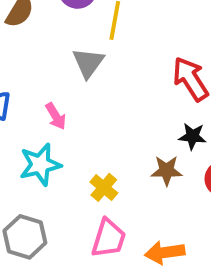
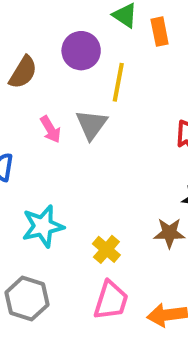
pink arrow: (56, 116) -> (51, 129), moved

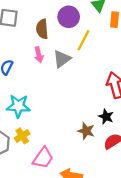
brown semicircle: (23, 72) -> (42, 29), moved, turned 126
yellow cross: (106, 249) -> (22, 136), moved

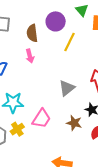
gray triangle: (62, 59) -> (67, 88), moved
pink trapezoid: (43, 158) -> (41, 119), moved

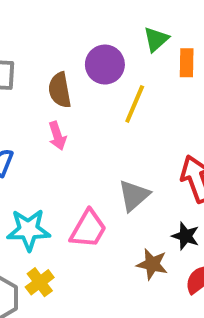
green triangle: (82, 10) -> (156, 39), turned 32
pink trapezoid: (41, 119) -> (88, 229), moved

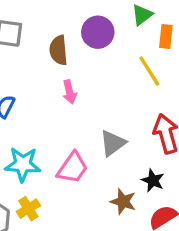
yellow line: (135, 104) -> (149, 71), moved, turned -60
pink arrow: (57, 136) -> (69, 92), moved

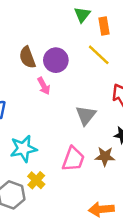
purple circle: (98, 32) -> (56, 60), moved
pink trapezoid: (73, 168) -> (73, 159), moved

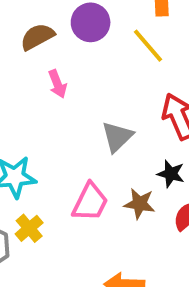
brown semicircle: (27, 57) -> (37, 37), turned 75
purple circle: (56, 60) -> (91, 22), moved

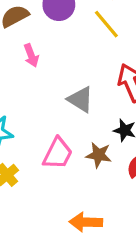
gray triangle: (117, 137) -> (80, 99), turned -44

